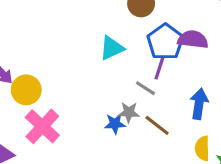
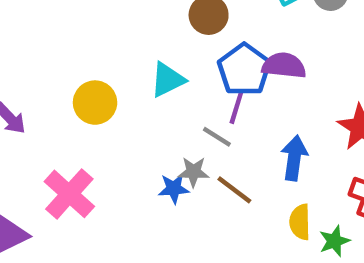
yellow circle: (26, 90) -> (95, 103), moved

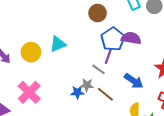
cyan triangle: (167, 80) -> (58, 44), moved
yellow circle: (95, 103) -> (31, 52), moved
blue arrow: (294, 158) -> (134, 81), turned 114

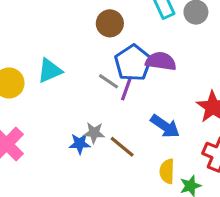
gray line: (99, 69) -> (109, 81), moved

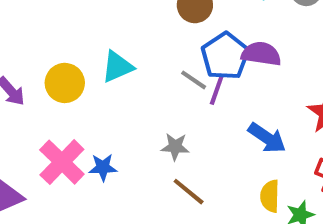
blue star: (80, 144) -> (103, 167), moved
brown line: (122, 147) -> (189, 192), moved

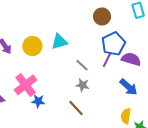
purple semicircle: (261, 54) -> (131, 59), moved
gray line: (194, 80) -> (82, 65), moved
blue star: (103, 167) -> (38, 101), moved
brown line: (189, 192) -> (76, 108), moved

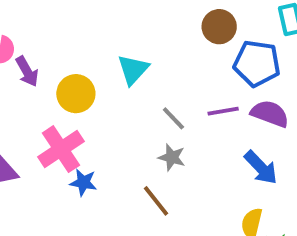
cyan triangle: (59, 42) -> (133, 70), turned -36
blue pentagon: (113, 44) -> (257, 63), moved, turned 30
yellow circle: (32, 46) -> (76, 94), moved
purple line: (107, 60) -> (223, 111), turned 49

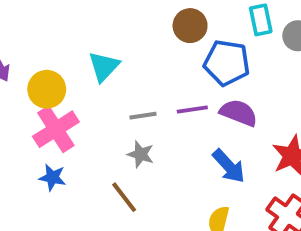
gray line: (173, 118) -> (143, 116), turned -56
pink cross: (61, 149) -> (56, 129), moved

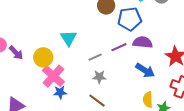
blue star: (52, 177) -> (60, 92), moved

